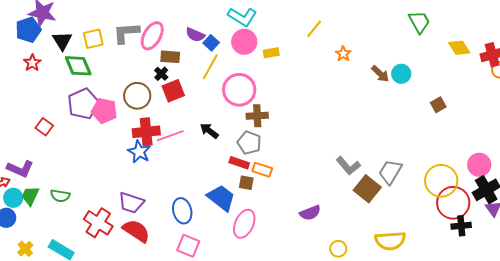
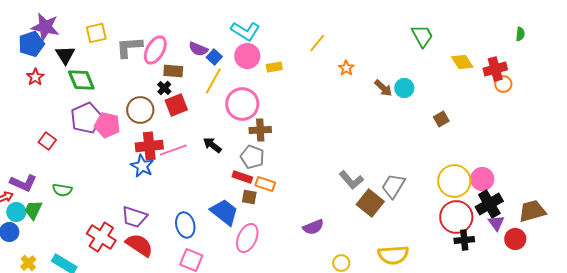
yellow square: (93, 39) -> (96, 33), moved
yellow circle: (441, 181) -> (454, 181), moved
green semicircle: (60, 196) -> (62, 190), moved

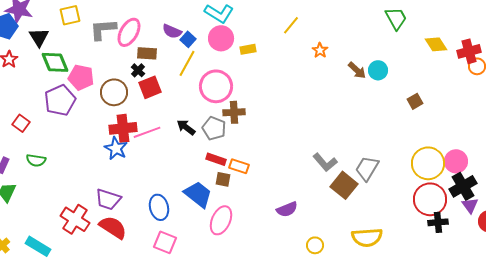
pink pentagon: (107, 125) -> (81, 77), moved
gray pentagon: (252, 157) -> (214, 128), moved
green semicircle: (62, 190) -> (36, 160), moved

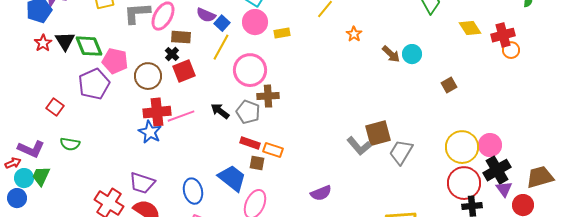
black triangle: (39, 37) -> (65, 41), moved
brown square: (344, 185) -> (378, 133), moved, turned 36

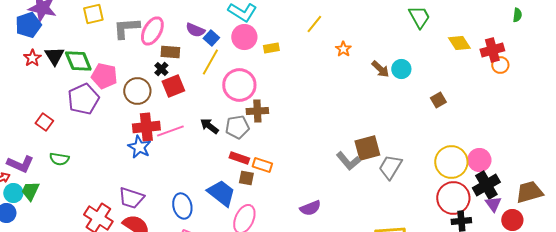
gray pentagon: (248, 112) -> (237, 127), turned -30

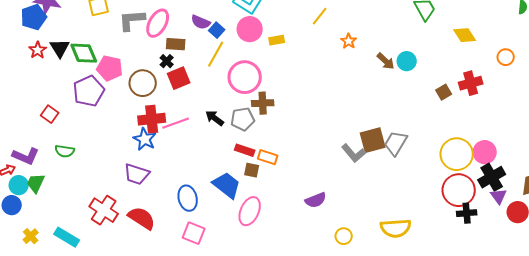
red cross: (492, 50) -> (471, 83), moved
gray trapezoid: (390, 167) -> (396, 143), moved
purple trapezoid: (131, 198) -> (137, 174), moved

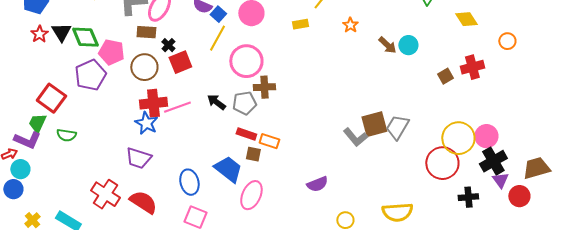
yellow rectangle: (277, 40) -> (300, 24), moved
brown rectangle: (176, 44) -> (146, 32), moved
red square: (50, 114) -> (51, 98), size x1.6
green trapezoid: (36, 183) -> (37, 123), moved
red circle: (459, 190) -> (442, 163), moved

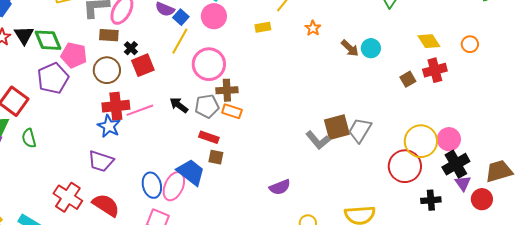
yellow diamond: (466, 19) -> (429, 41), moved
green semicircle: (66, 135) -> (29, 138), turned 66
orange rectangle: (269, 141) -> (232, 111), moved
pink ellipse: (251, 195) -> (174, 186), moved

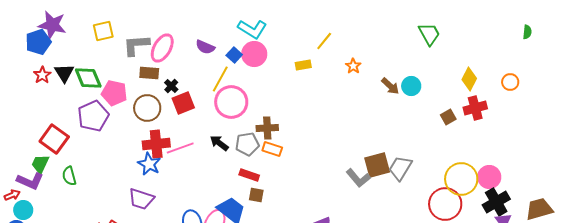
blue square: (181, 17) -> (234, 55), moved
yellow diamond: (429, 41) -> (469, 79), turned 60
pink circle: (209, 64) -> (231, 102), moved

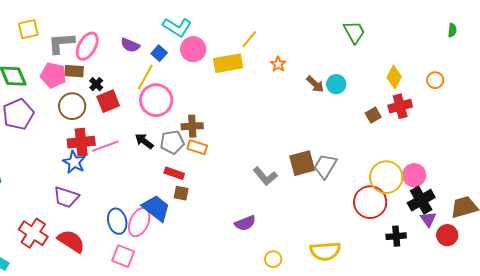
pink circle: (254, 54) -> (193, 49), moved
yellow rectangle: (303, 65) -> (228, 63), size x1.8
pink pentagon: (114, 93) -> (53, 75), moved
gray L-shape: (358, 178) -> (265, 176), moved

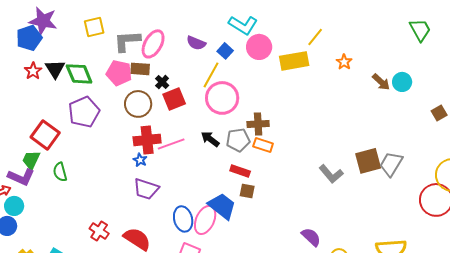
blue star: (74, 162) -> (140, 160), size x0.6
purple trapezoid: (66, 197) -> (146, 189), moved
purple semicircle: (245, 223) -> (311, 237), moved, turned -115
red cross: (33, 233) -> (99, 231), size x0.7

